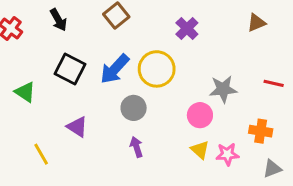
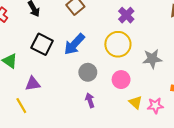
yellow circle: (157, 69) -> (118, 44), moved
pink circle: (200, 115) -> (121, 80), moved
purple triangle: (77, 127) -> (33, 84), moved, turned -42

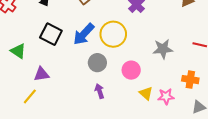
yellow circle: (118, 44) -> (113, 34), moved
yellow line: (21, 106) -> (30, 96), turned 70

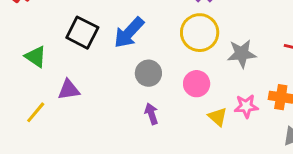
yellow circle: (113, 34) -> (200, 33), moved
yellow line: (30, 96) -> (36, 112), moved
pink star: (166, 96) -> (246, 106), moved

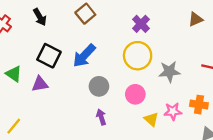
purple triangle: (69, 90) -> (40, 84), moved
yellow line: (36, 112) -> (14, 126), moved

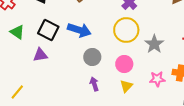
blue arrow: (84, 56) -> (79, 30), turned -115
gray star: (169, 72) -> (154, 44), turned -30
green triangle: (14, 74) -> (17, 32), moved
yellow triangle: (151, 119) -> (126, 86), moved, turned 32

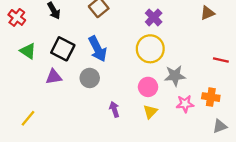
blue arrow: (79, 30) -> (98, 49), turned 45
gray star: (154, 44) -> (175, 76), moved, turned 30
gray circle: (92, 57) -> (90, 78), moved

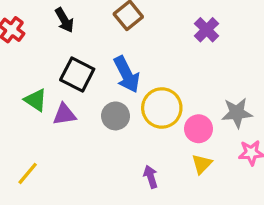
yellow circle: (150, 49) -> (162, 108), moved
green triangle: (28, 51) -> (36, 100), moved
purple arrow: (114, 109) -> (151, 177), moved

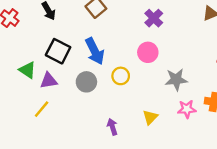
yellow circle: (162, 108) -> (121, 76), size x0.6
pink circle: (199, 129) -> (148, 52), moved
yellow line: (28, 173) -> (42, 109), moved

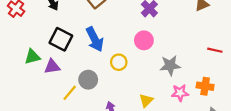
green triangle: (27, 70) -> (32, 57), turned -49
gray circle: (86, 82) -> (88, 80), moved
yellow line: (42, 109) -> (70, 93), moved

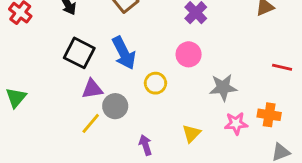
green triangle: (32, 57) -> (16, 98), moved, turned -35
purple triangle: (52, 67) -> (92, 89), moved

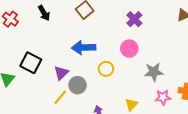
black square: (79, 53) -> (31, 63), moved
blue arrow: (124, 53) -> (84, 48), turned 115
purple triangle: (92, 89) -> (61, 73), turned -35

